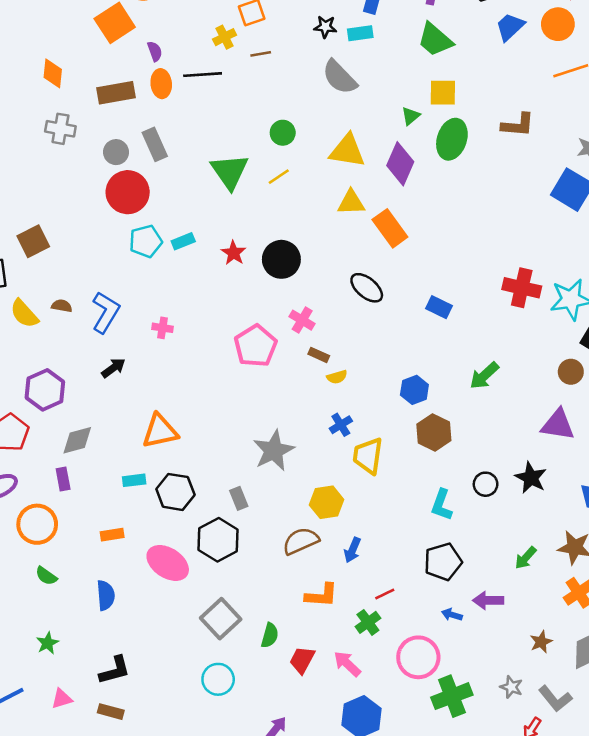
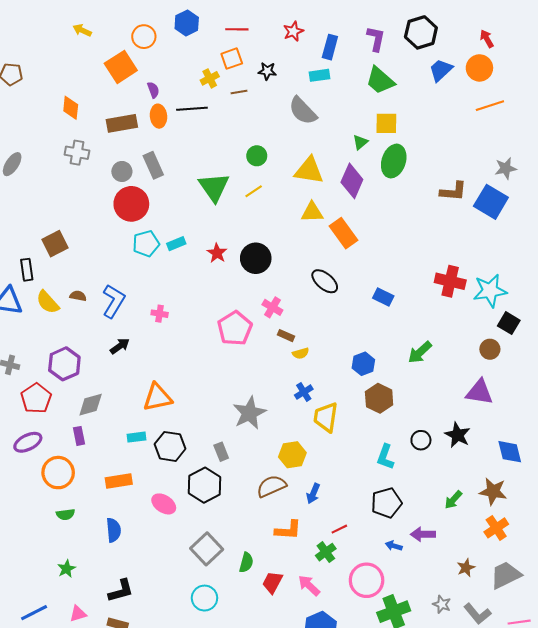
black star: (325, 27) -> (267, 71), moved
brown L-shape: (518, 125) -> (453, 191), moved
orange rectangle: (112, 535) -> (119, 481), size x1.4
pink ellipse: (168, 563) -> (164, 504), size x0.7
green semicircle: (46, 576) -> (65, 514), turned -42

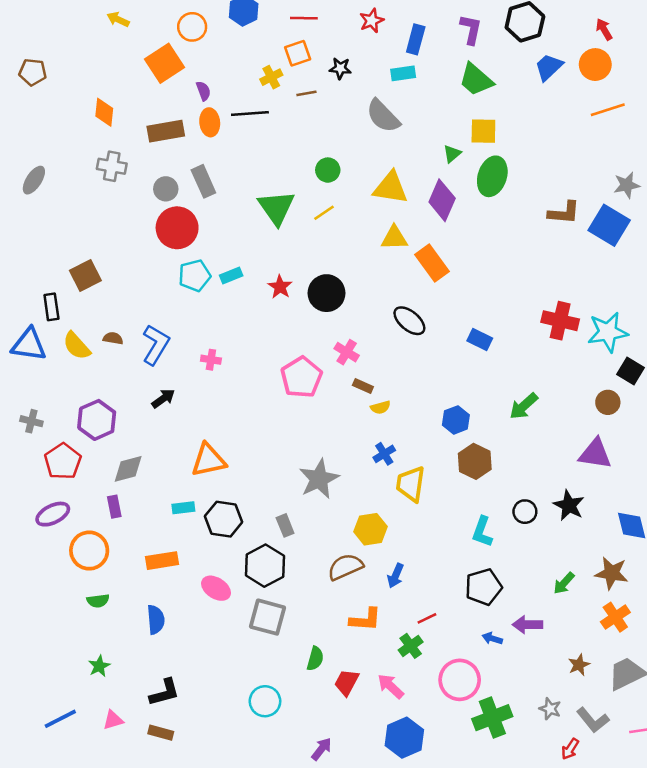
gray square: (207, 549) -> (267, 617), moved, turned -32

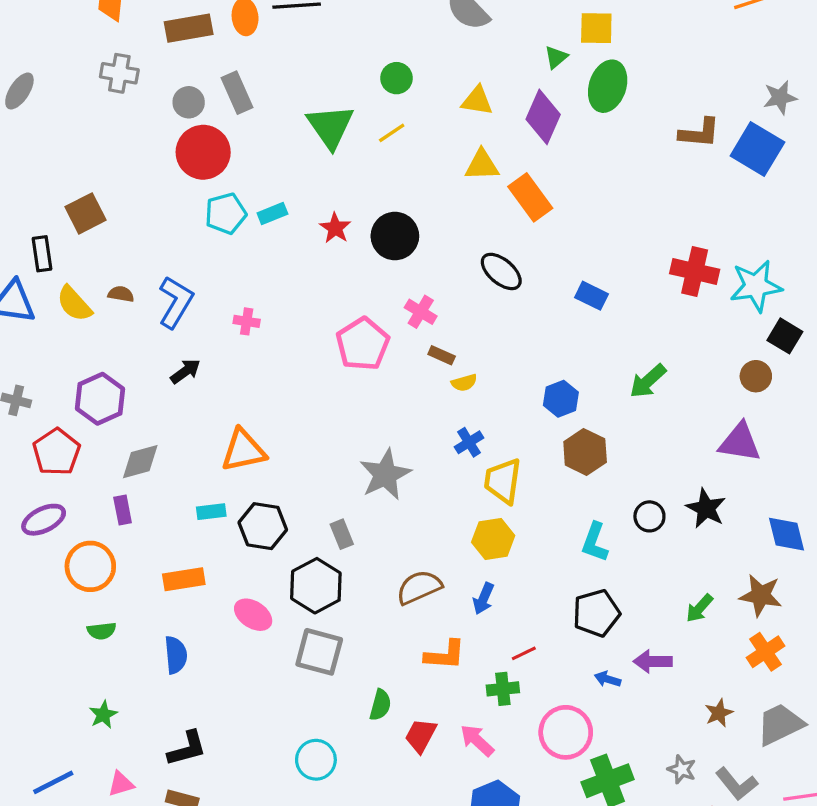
yellow triangle: (391, 188) -> (477, 101), size x0.7
yellow hexagon: (370, 529) -> (493, 539), moved
green cross: (411, 646) -> (503, 689), turned 30

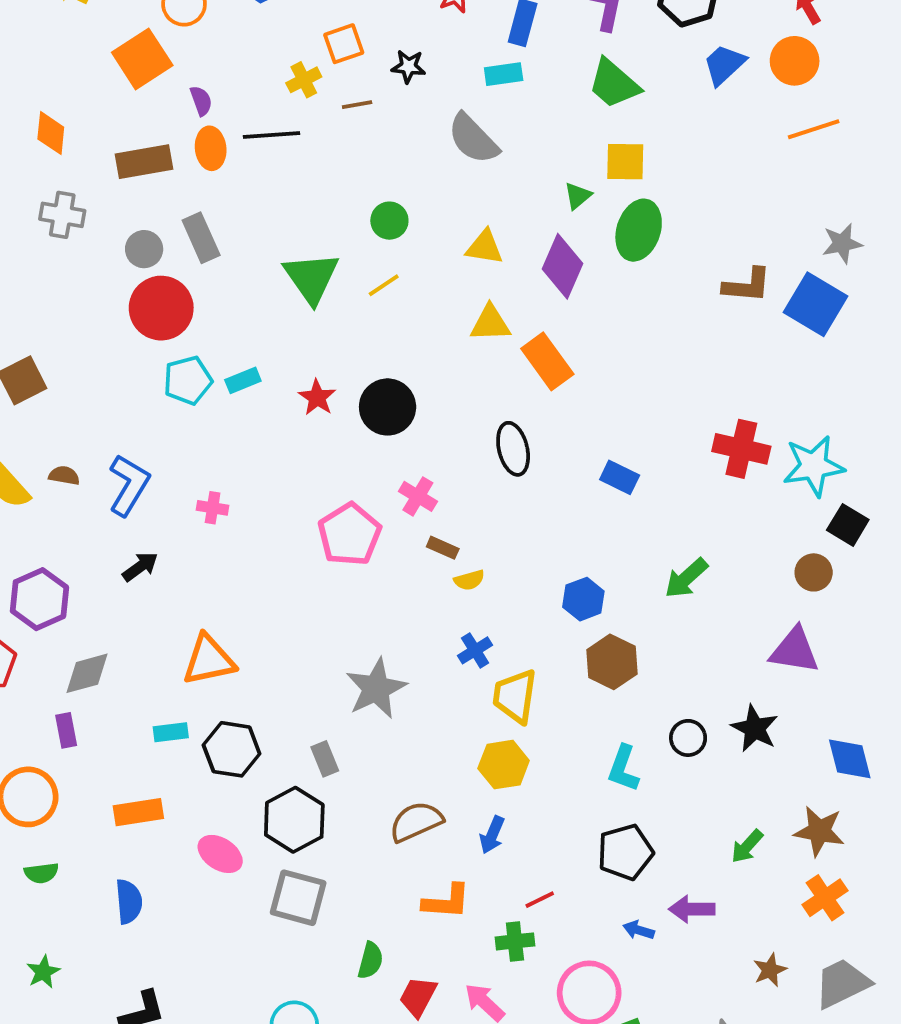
black ellipse: (501, 271) -> (513, 449), turned 36

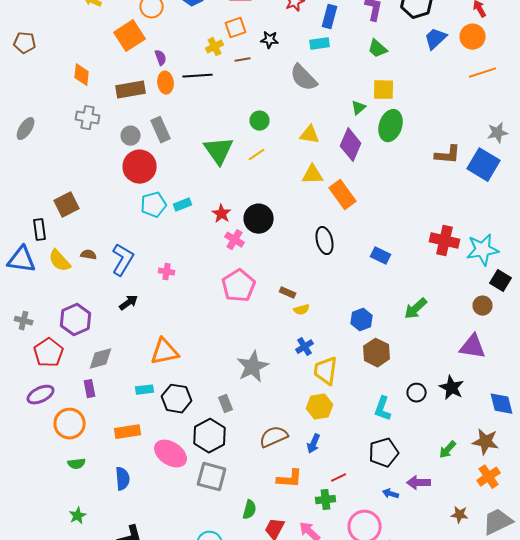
green trapezoid: (614, 84) -> (378, 49), size x0.7
pink cross: (418, 496) -> (235, 240), moved
pink ellipse: (220, 854) -> (171, 454), size x1.4
brown star: (770, 970) -> (460, 515), turned 30

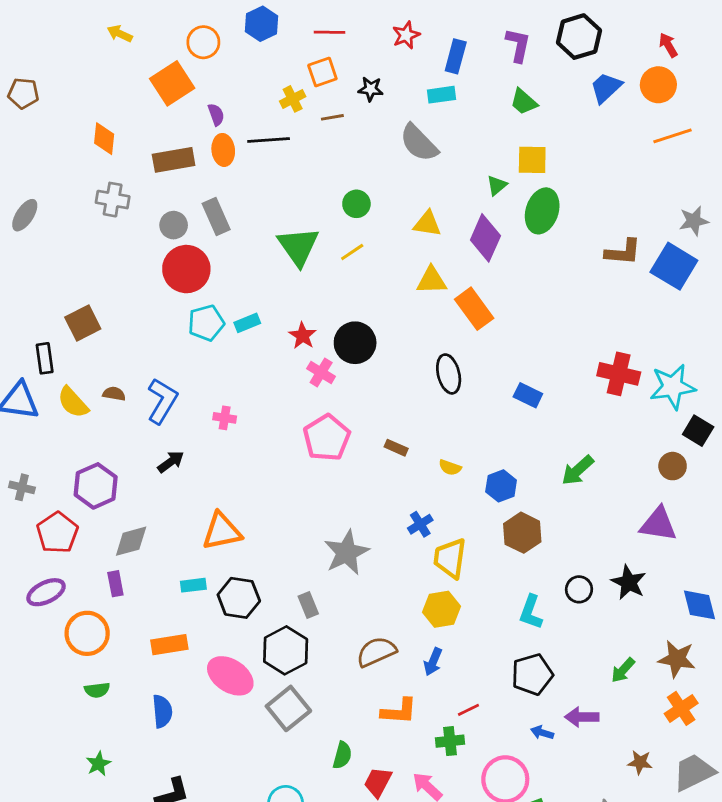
yellow semicircle: (302, 310) -> (450, 467), moved, turned 35
gray square: (212, 477) -> (288, 708), turned 36

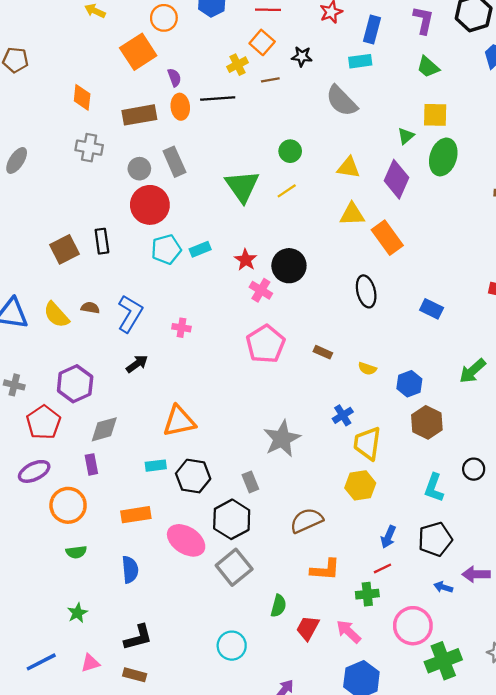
orange square: (322, 72) -> (262, 42), turned -30
black rectangle: (45, 358) -> (102, 241), moved
blue arrow: (433, 662) -> (388, 537), moved

